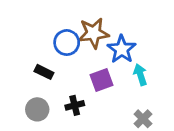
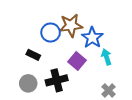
purple square: (101, 80) -> (77, 61), turned -30
black cross: (75, 105) -> (57, 80), size x1.5

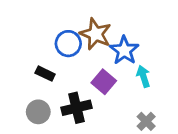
brown star: (71, 25) -> (96, 34), turned 30

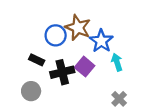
black cross: (76, 108) -> (62, 72), moved

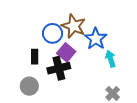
black rectangle: (37, 60) -> (35, 57), turned 64
purple square: (85, 67) -> (66, 52), moved

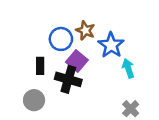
brown star: (74, 26) -> (85, 30), size x0.7
black cross: (59, 68) -> (68, 79), turned 30

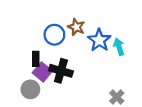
purple square: (77, 61) -> (42, 72), moved
cyan arrow: (128, 68) -> (119, 47), moved

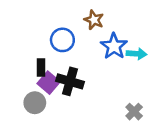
brown star: (76, 27) -> (94, 20), moved
cyan arrow: (119, 47) -> (137, 54), turned 112

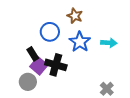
blue star: (114, 46) -> (80, 42), moved
black rectangle: (41, 68) -> (33, 54), turned -32

